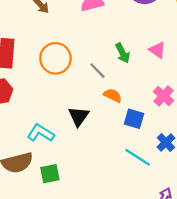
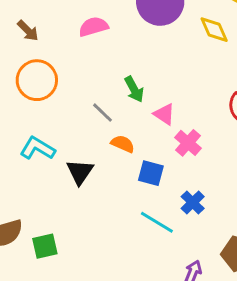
pink triangle: (157, 50) -> (164, 114), moved
orange circle: (55, 58) -> (37, 80), moved
cyan L-shape: (41, 133) -> (37, 148), moved

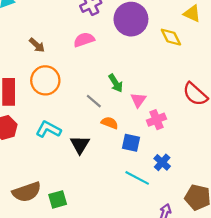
pink triangle: (164, 114) -> (138, 100), turned 35
pink cross: (188, 143) -> (156, 120), turned 30

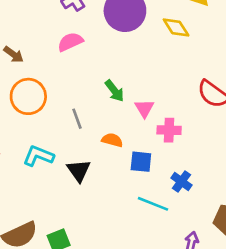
gray line: (94, 101) -> (77, 119), moved, turned 35
pink cross: (156, 120) -> (169, 130), turned 30

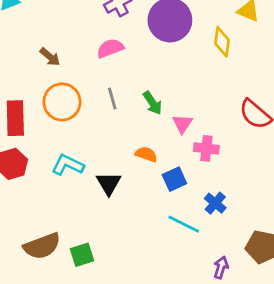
yellow diamond: (176, 28) -> (222, 42), turned 36
gray line: (77, 119) -> (112, 98), moved
blue square: (141, 162) -> (174, 179), turned -35

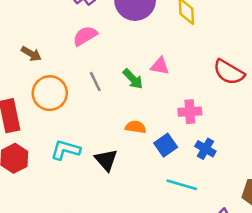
pink triangle: (182, 124) -> (160, 66), moved, turned -42
blue cross: (215, 203) -> (205, 149), moved

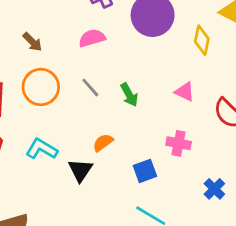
pink triangle: (160, 66) -> (185, 92), moved
gray line: (95, 82) -> (90, 87), turned -30
orange semicircle: (136, 127) -> (103, 143), moved, turned -60
blue cross: (205, 149) -> (214, 189), moved

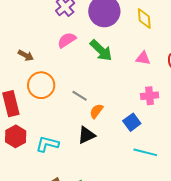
gray line: (90, 87) -> (80, 96), moved
green arrow: (129, 95) -> (101, 50), moved, size x1.4
cyan L-shape: (42, 149) -> (47, 144), moved
black triangle: (80, 170) -> (86, 135), turned 48

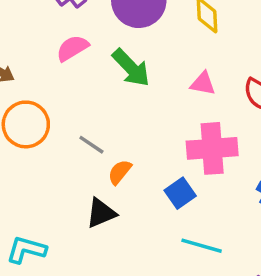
pink cross: (150, 96) -> (212, 148), size x1.6
cyan L-shape: (47, 144) -> (26, 250), moved

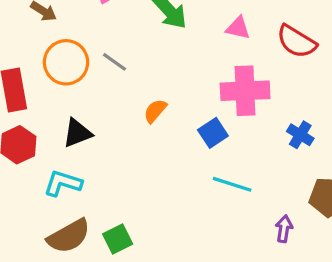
gray line: (91, 145) -> (115, 62), moved
black triangle: (101, 213) -> (77, 133), moved

